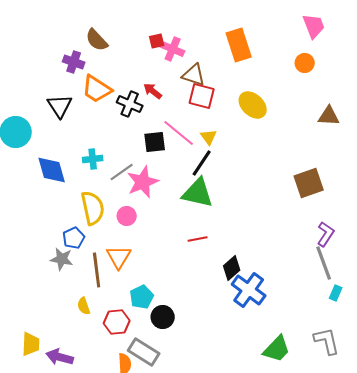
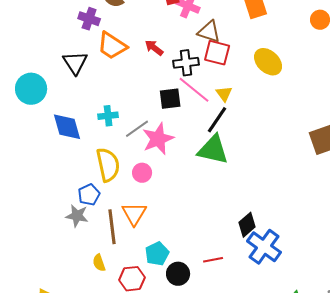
red arrow: (153, 91) -> (154, 48), moved
black cross: (130, 104) -> (186, 63), moved, turned -30
red line: (198, 239) -> (213, 260), moved

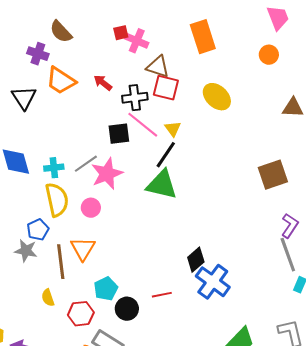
cyan cross: (108, 116) -> (54, 168), moved

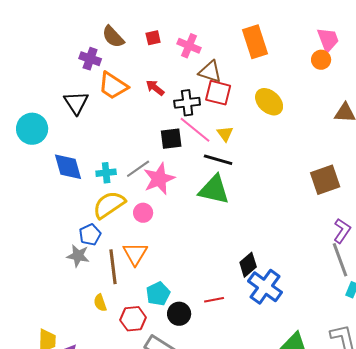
pink trapezoid: (278, 18) -> (328, 40), moved
red square: (121, 33) -> (153, 38), moved
black line: (166, 155) -> (218, 160), turned 72
yellow semicircle: (57, 200) -> (109, 205), turned -112

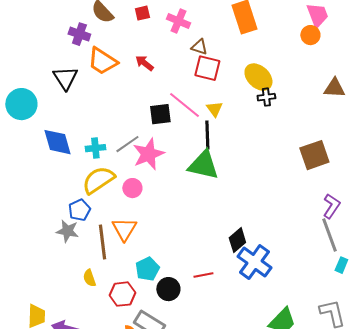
brown triangle: (210, 72) -> (199, 47), size x0.7
black cross: (187, 103) -> (266, 97), moved, size x0.7
black line: (218, 160) -> (207, 135), turned 72

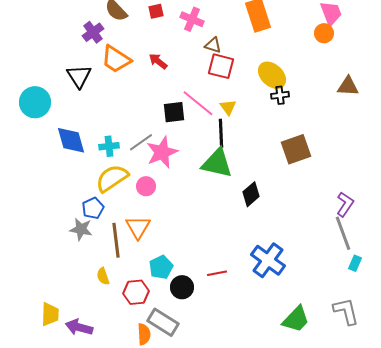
purple cross: (79, 34) -> (93, 32), turned 35
brown square: (314, 155) -> (296, 149), moved
black diamond: (237, 240) -> (251, 194), moved

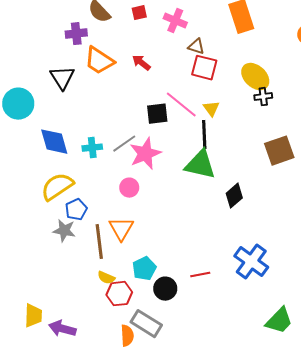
purple cross: (93, 32) -> (76, 34), turned 30
yellow semicircle: (112, 178) -> (57, 187), moved
yellow semicircle: (103, 276) -> (106, 278), moved, turned -48

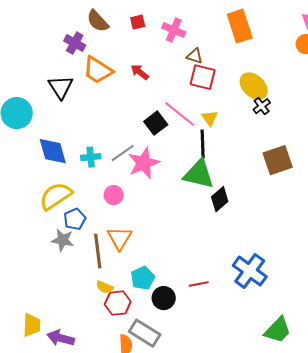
purple cross: (76, 34) -> (75, 43), turned 35
black cross: (263, 97) -> (262, 106), turned -30
black square: (157, 114) -> (156, 123), turned -30
pink circle: (129, 188) -> (114, 195), moved
black diamond: (234, 196) -> (220, 199), moved

